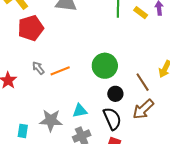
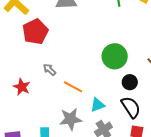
orange line: (60, 71) -> (73, 87), moved, turned 60

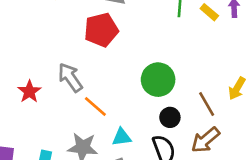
red pentagon: (35, 32) -> (101, 30), moved
gray arrow: (49, 70) -> (70, 77), size x1.6

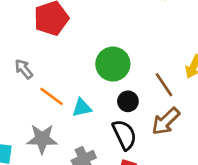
gray arrow: (70, 77) -> (24, 69), size x0.7
cyan triangle: (122, 137) -> (82, 108), moved

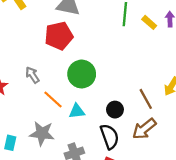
green circle: (113, 64) -> (82, 74), moved

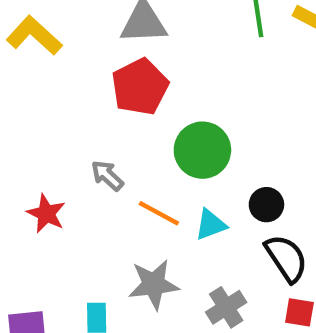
black circle: (115, 110) -> (266, 205), moved

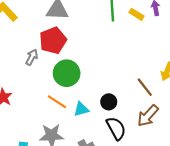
green circle: (202, 150) -> (67, 73), moved
gray arrow: (107, 175) -> (32, 57), moved, turned 70

